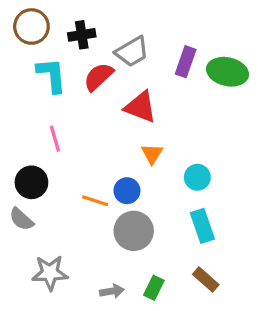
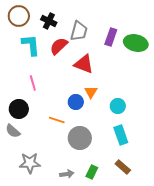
black cross: (82, 35) -> (49, 21), turned 35
gray trapezoid: (132, 52) -> (79, 31), turned -45
blue circle: (127, 191) -> (76, 102), moved

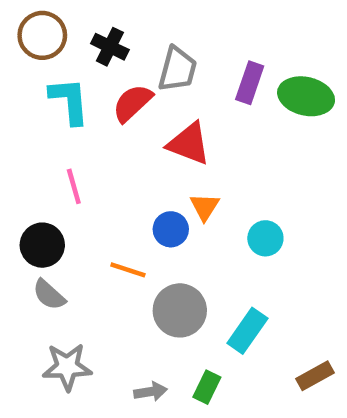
gray semicircle: (13, 131) -> (49, 295), moved
cyan rectangle: (121, 135) -> (247, 331), moved, turned 54
brown rectangle: (123, 167) -> (315, 376), moved, turned -70

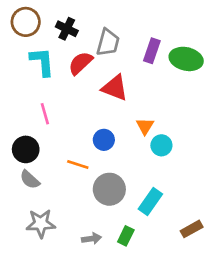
orange triangle: (205, 207) -> (145, 126), moved

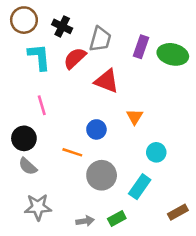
cyan circle: (161, 145) -> (156, 152), moved
green rectangle: (126, 236) -> (117, 218), turned 36

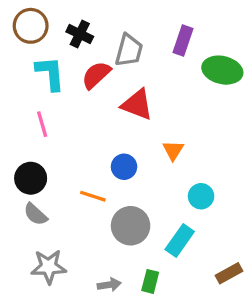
purple rectangle: (141, 47) -> (183, 41), moved
pink line: (42, 105) -> (42, 124), moved
green rectangle: (117, 218) -> (150, 281), turned -48

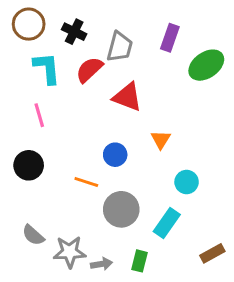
green ellipse: (222, 70) -> (206, 65), turned -48
gray semicircle: (36, 214) -> (33, 235), moved
gray star: (49, 267) -> (70, 252), moved

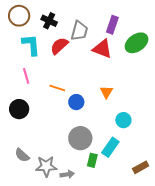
red triangle: (127, 97) -> (102, 49), moved
orange line: (86, 182) -> (57, 88), moved
green rectangle: (139, 261) -> (92, 160), moved

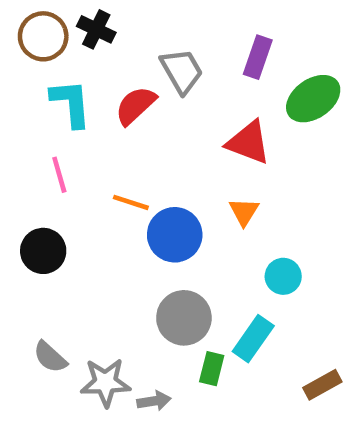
black cross: (49, 21) -> (96, 29), moved
gray trapezoid: (79, 31) -> (182, 71), turned -45
red triangle: (102, 49) -> (249, 142), moved
blue circle: (76, 102) -> (175, 235), size x1.5

